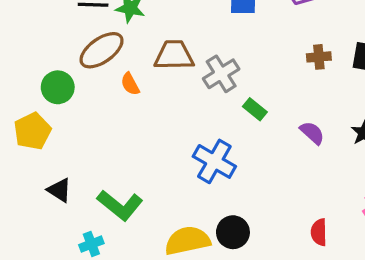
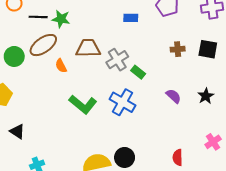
green circle: (58, 87) -> (14, 56), moved
green rectangle: (255, 109) -> (138, 72), moved
blue cross: (214, 161) -> (122, 102), moved
green L-shape: (120, 205) -> (83, 104), moved

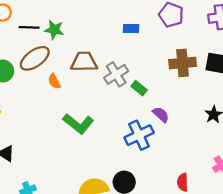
brown cross: (178, 49) -> (183, 63), size x1.6
purple semicircle: (173, 96) -> (161, 115), moved
blue cross: (122, 102) -> (139, 135), moved, turned 35

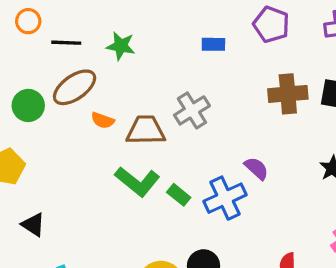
green star: (54, 30) -> (121, 46), moved
brown trapezoid: (84, 62) -> (146, 130), moved
orange semicircle: (54, 81) -> (103, 120), turned -42
green rectangle: (139, 88) -> (179, 195), moved

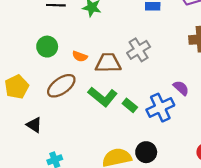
brown ellipse: (75, 87) -> (61, 86), moved
green circle: (28, 105) -> (47, 47), moved

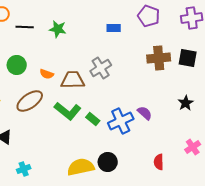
purple semicircle: (181, 88) -> (145, 113), moved

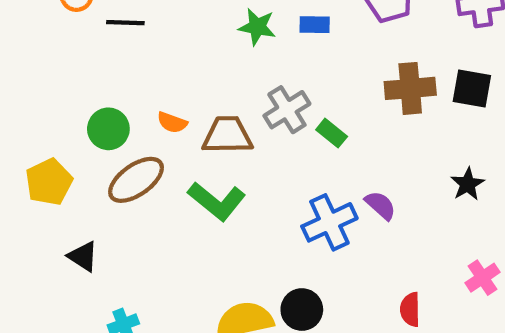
green star: (58, 29) -> (257, 27), moved
green circle: (17, 65) -> (108, 129), moved
green rectangle: (93, 119) -> (332, 133), moved

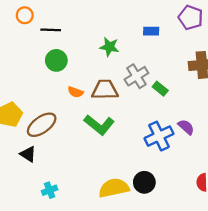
green star: (257, 27) -> (109, 47), moved
orange semicircle: (172, 122) -> (75, 92), moved
green circle: (108, 129) -> (56, 60), moved
brown ellipse: (136, 180) -> (42, 125), moved

